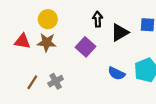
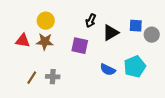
black arrow: (98, 19) -> (91, 21), turned -152
purple square: (85, 47) -> (80, 46), turned -30
gray cross: (56, 81) -> (53, 77), turned 32

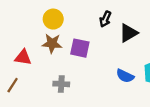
red triangle: (23, 41) -> (23, 57), moved
purple square: (80, 46) -> (80, 48), moved
brown line: (32, 78) -> (13, 85), moved

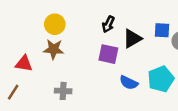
purple square: (80, 48) -> (108, 54), moved

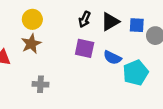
black triangle: (132, 39) -> (110, 22), moved
brown star: (54, 49) -> (31, 44), turned -30
blue semicircle: (129, 83) -> (112, 58), moved

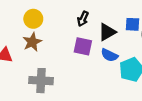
black triangle: (110, 22) -> (107, 32), moved
gray cross: (40, 84) -> (41, 81), size x1.5

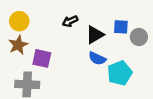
black arrow: (83, 19) -> (70, 21), turned 40
purple square: (83, 46) -> (42, 58), moved

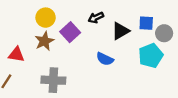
purple square: (42, 58) -> (70, 32), moved, turned 36
blue semicircle: (97, 58) -> (105, 59), moved
cyan pentagon: (120, 73) -> (151, 56), moved

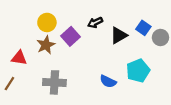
blue square: (146, 23) -> (143, 28), turned 32
cyan pentagon: (151, 56) -> (138, 71), moved
blue semicircle: (105, 59) -> (108, 81), moved

